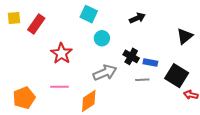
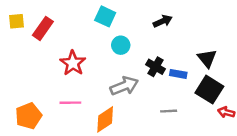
black triangle: (185, 36) -> (207, 58), moved, turned -30
gray line: (142, 80) -> (169, 111), moved

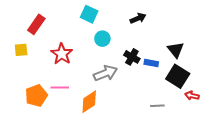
yellow square: (17, 21) -> (21, 50), moved
gray line: (169, 111) -> (157, 106), moved
orange pentagon: (28, 116) -> (36, 96), moved

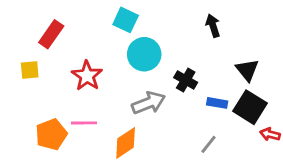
black arrow: (138, 18) -> (213, 26), moved, turned -84
cyan circle: (102, 39) -> (144, 54), size x1.5
blue rectangle: (151, 63) -> (217, 103), moved
gray line: (157, 106) -> (209, 144), moved, turned -48

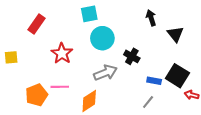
cyan square: (126, 20) -> (89, 14), turned -36
yellow square: (30, 70) -> (11, 57), moved
black triangle: (247, 70) -> (175, 34), moved
blue rectangle: (217, 103) -> (154, 81), moved

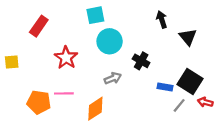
gray arrow: (105, 73) -> (113, 78), size x0.7
orange pentagon: (36, 95) -> (39, 102), turned 30
gray line: (148, 102) -> (179, 105), moved

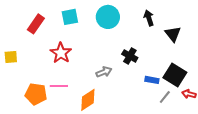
cyan square: (95, 15) -> (70, 17), moved
cyan circle: (110, 41) -> (108, 17), moved

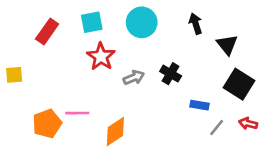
red star: (61, 53) -> (101, 57), moved
gray arrow: (104, 72) -> (134, 78), moved
black square: (175, 75) -> (239, 84), moved
orange pentagon: (36, 94) -> (47, 124), turned -30

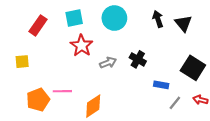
black triangle: (227, 45) -> (183, 23), moved
yellow square: (14, 75) -> (22, 62), moved

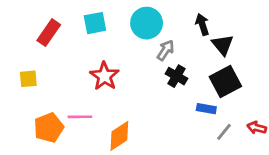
black triangle: (183, 23) -> (223, 45), moved
red star: (82, 46) -> (104, 76), moved
gray arrow: (108, 63) -> (166, 50), moved, turned -35
black square: (193, 68) -> (225, 82), moved, turned 30

